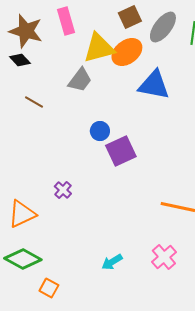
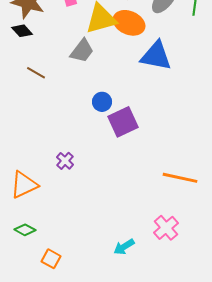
orange ellipse: (127, 52) -> (129, 23), turned 60
green diamond: (23, 259) -> (25, 230), size x0.6
cyan arrow: (112, 262) -> (124, 247), moved

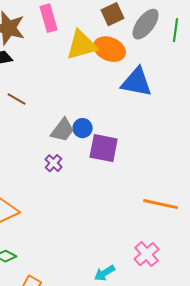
gray trapezoid: (82, 51) -> (63, 130), moved
purple square: (123, 122) -> (104, 148), turned 36
purple cross: (65, 161) -> (54, 163), moved

